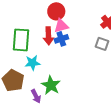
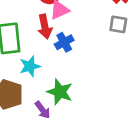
blue cross: (61, 39) -> (64, 42), moved

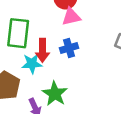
red arrow: (45, 26) -> (42, 50), moved

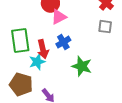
green star: (55, 94) -> (82, 66), moved

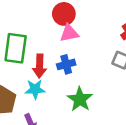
cyan star: (37, 62) -> (35, 89), moved

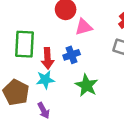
pink triangle: (69, 33) -> (84, 27), moved

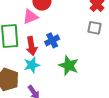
pink triangle: (84, 27) -> (30, 17), moved

